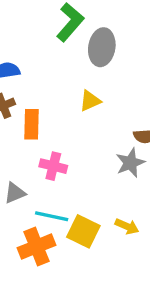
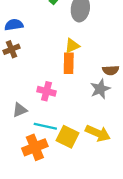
orange rectangle: (31, 124) -> (69, 63), moved
yellow arrow: (127, 226) -> (98, 133), size x1.5

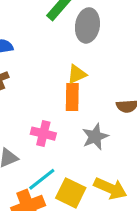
gray star: (100, 89) -> (95, 137), moved
cyan line: (45, 126) -> (42, 179), turned -50

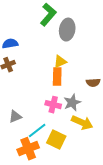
pink cross: (43, 134) -> (53, 105), moved
yellow arrow: (110, 188) -> (82, 123), moved

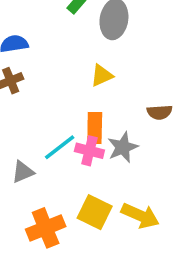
orange rectangle: (57, 77) -> (95, 128), moved
yellow arrow: (82, 123) -> (140, 216), moved
cyan line: (37, 131) -> (60, 147), moved

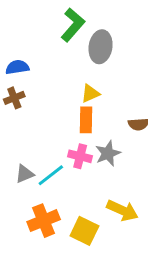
orange rectangle: (95, 128) -> (86, 120), moved
cyan line: (60, 147) -> (51, 175), moved
yellow square: (95, 212) -> (84, 231), moved

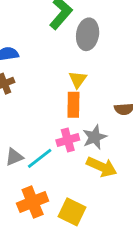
yellow triangle: (90, 93) -> (78, 79), turned -30
pink cross: (80, 156) -> (68, 140), turned -30
yellow arrow: (122, 210) -> (102, 167), moved

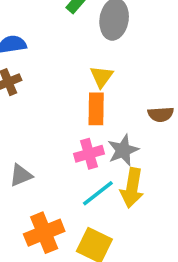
cyan line: (40, 158) -> (98, 193), moved
yellow arrow: (102, 167) -> (132, 188), turned 76

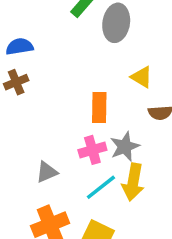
yellow triangle: (102, 77) -> (142, 77), moved, turned -35
gray triangle: (21, 175) -> (47, 172), moved

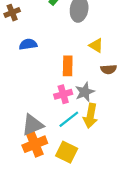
blue semicircle: (20, 47) -> (28, 44), moved
brown cross: (16, 82) -> (12, 13), moved
gray triangle: (47, 172) -> (33, 125), moved, size x1.5

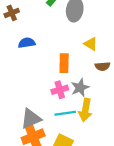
cyan line: (69, 119) -> (65, 113), turned 30

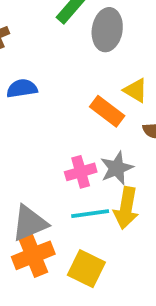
orange rectangle: (64, 63) -> (107, 111), moved, turned -54

